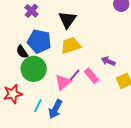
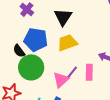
pink rectangle: (91, 76) -> (89, 72), turned 42

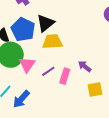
black triangle: (63, 17) -> (45, 23), moved
pink triangle: (61, 80) -> (27, 65), moved, turned -30

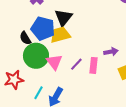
yellow trapezoid: (52, 42) -> (60, 35), moved
purple arrow: (85, 66) -> (111, 52), turned 144

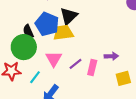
green circle: (36, 56) -> (24, 47), moved
cyan line: (38, 93) -> (35, 77), moved

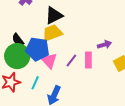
black triangle: (69, 16) -> (54, 15), turned 30
blue pentagon: (47, 24) -> (37, 49), moved

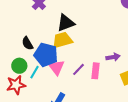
green circle: (17, 56) -> (19, 66), moved, size x0.6
cyan line: (35, 83) -> (35, 72), moved

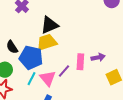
pink triangle: (56, 67) -> (48, 78), moved
pink rectangle: (96, 71) -> (80, 62), moved
cyan line: (35, 72) -> (32, 79), moved

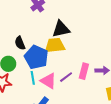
pink triangle: (48, 78) -> (48, 81), turned -30
cyan line: (32, 79) -> (33, 78), turned -48

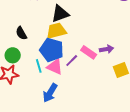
blue pentagon: (36, 57) -> (52, 50), moved
pink rectangle: (84, 71) -> (89, 52), turned -63

